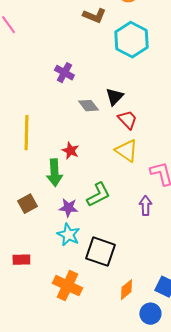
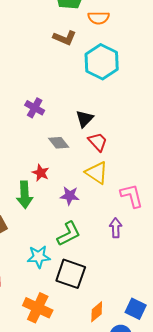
purple cross: (64, 73) -> (35, 108), moved
gray diamond: (88, 106) -> (59, 143), moved
green L-shape: (98, 195) -> (69, 234), moved
purple star: (68, 208) -> (70, 196), moved
cyan star: (68, 235) -> (39, 257), turned -30

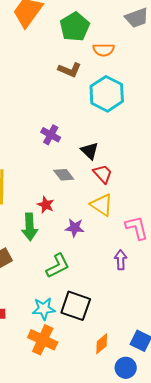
purple cross: (35, 108) -> (51, 135), moved
black triangle: (85, 119) -> (90, 151), turned -30
green L-shape: (69, 234) -> (58, 266), moved
cyan star: (39, 257) -> (44, 309), moved

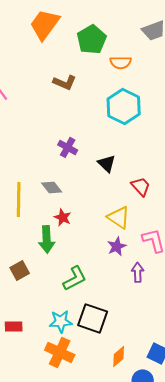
brown L-shape: (70, 70) -> (65, 82), moved
red trapezoid: (103, 174) -> (141, 186), moved
gray diamond: (64, 175) -> (52, 187), moved
purple star: (75, 228) -> (117, 246), moved, turned -30

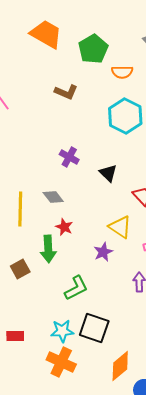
orange trapezoid: (45, 24) -> (46, 34), turned 84
purple star: (117, 246) -> (103, 252), moved
brown square: (20, 270) -> (20, 269), moved
orange diamond: (119, 356) -> (120, 366), size x1.4

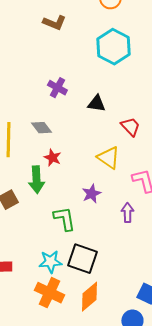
black triangle: (108, 173) -> (96, 104), turned -36
purple star: (103, 252) -> (91, 194), moved
green L-shape: (76, 288) -> (64, 219), turned -72
orange diamond: (120, 366) -> (89, 297), moved

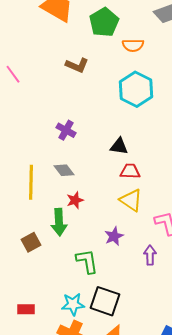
purple cross: (57, 88) -> (66, 130), moved
red trapezoid: (130, 127) -> (130, 171), moved, turned -45
red star: (52, 158) -> (75, 200), turned 30

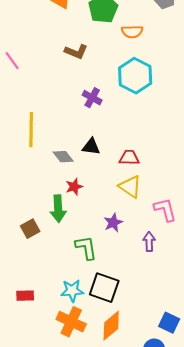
purple cross: (66, 130) -> (92, 98), moved
black triangle: (119, 146) -> (91, 147), moved
yellow line: (31, 182) -> (31, 130), moved

